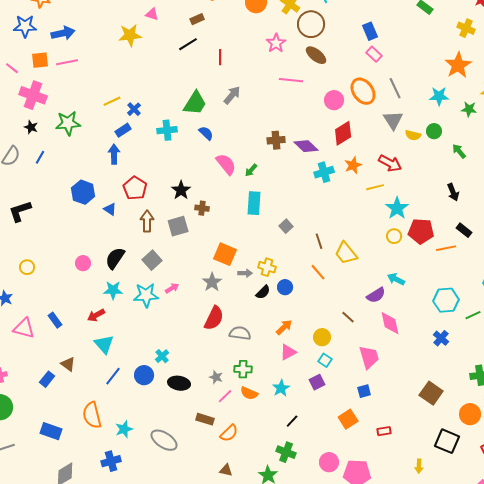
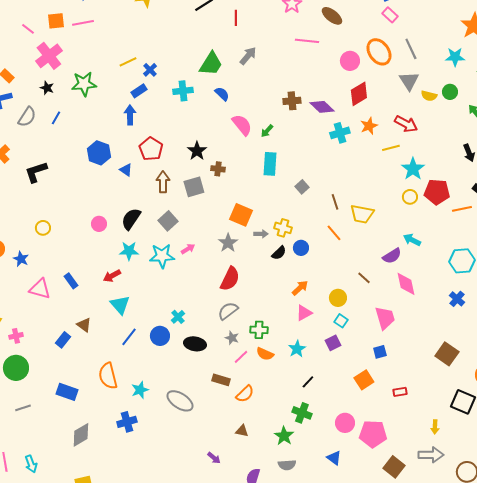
pink cross: (33, 95) -> (49, 56), turned 32
yellow trapezoid: (346, 253) -> (362, 214), turned -40
gray semicircle: (240, 333) -> (228, 311), moved, turned -45

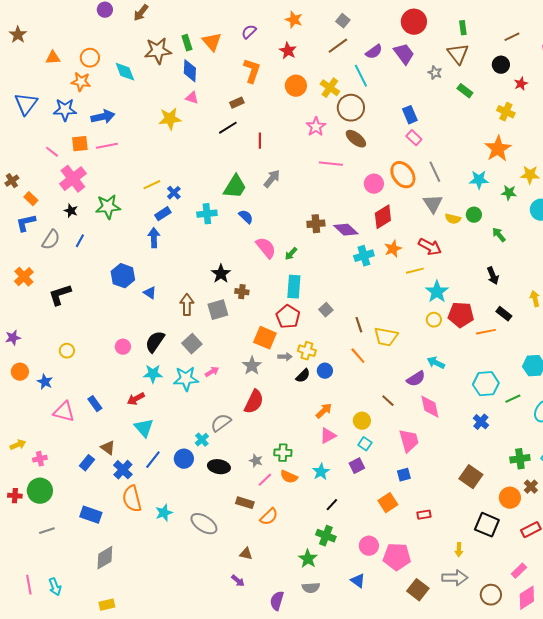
red pentagon: (151, 149) -> (288, 317), moved
gray semicircle: (228, 311) -> (221, 423), moved
blue cross: (127, 422) -> (123, 470), moved, turned -30
brown triangle: (242, 431) -> (246, 554), moved

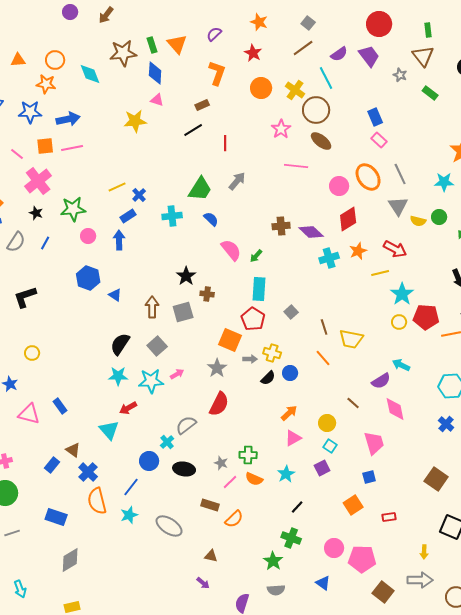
pink circle: (123, 347) -> (88, 236), moved
red arrow: (136, 399) -> (128, 408), moved
blue line: (153, 460) -> (131, 487), moved

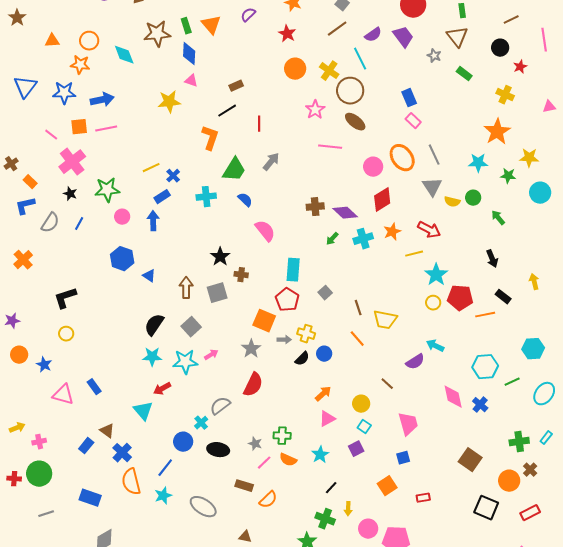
orange L-shape: (217, 73) -> (210, 138), moved
green arrow: (256, 256) -> (332, 239), moved
black L-shape: (25, 297) -> (65, 298), moved
pink diamond: (395, 409) -> (453, 397), moved
yellow arrow: (424, 552) -> (348, 509), moved

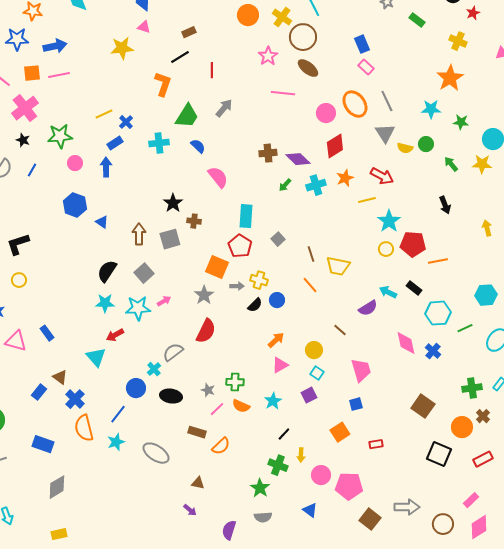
yellow star: (529, 158) -> (482, 164), moved
black rectangle: (503, 297) -> (414, 288), moved

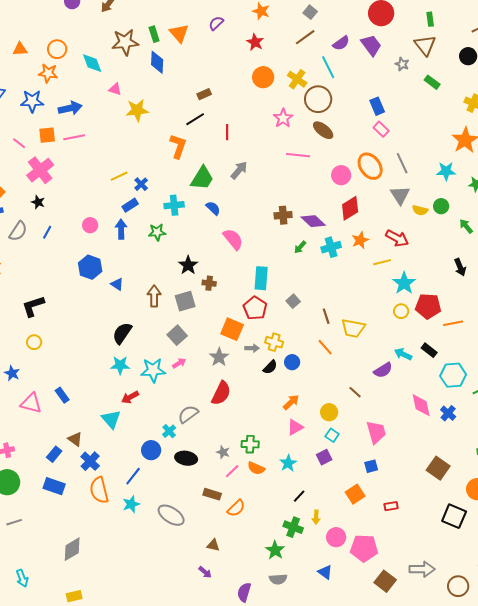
pink triangle: (144, 27) -> (115, 89), moved
green star: (60, 136) -> (157, 232), moved, size x0.7
gray square: (144, 273) -> (177, 335), moved
blue rectangle: (43, 444) -> (54, 486), moved

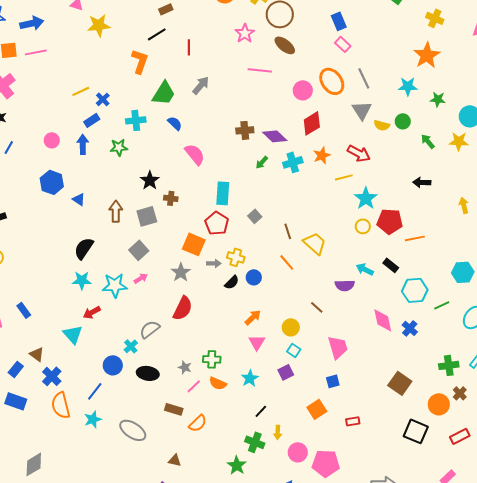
black arrow: (460, 267) -> (422, 182), turned 114
yellow trapezoid: (353, 328) -> (315, 243), turned -150
purple semicircle: (383, 370) -> (345, 285), turned 30
pink triangle: (295, 427) -> (257, 342), turned -30

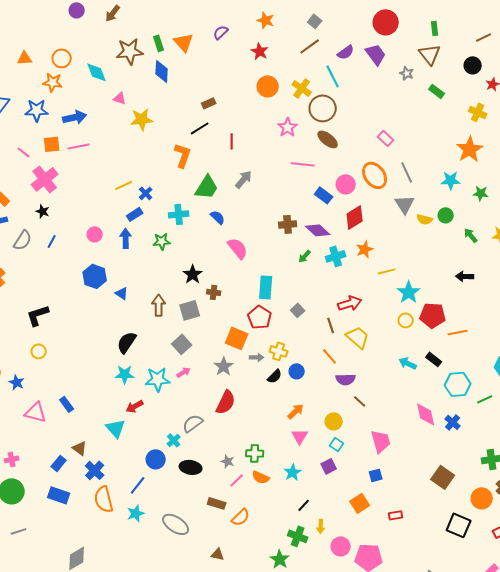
blue rectangle: (339, 21) -> (324, 195), moved, turned -30
red arrow: (359, 153) -> (350, 303), moved, turned -45
purple semicircle: (345, 285) -> (346, 379), moved

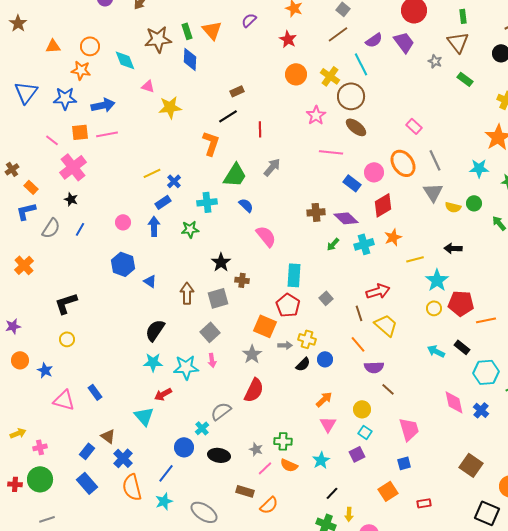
black arrow: (465, 276) -> (453, 248), moved
pink arrow: (184, 372) -> (212, 360), turned 112
blue rectangle: (59, 495) -> (87, 483), turned 30

